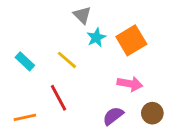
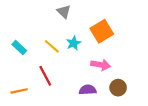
cyan star: (96, 38) -> (74, 43), moved
purple semicircle: (113, 116) -> (88, 90), turned 35

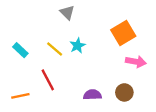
orange square: (102, 31) -> (123, 33), moved
pink arrow: (101, 65) -> (136, 62), moved

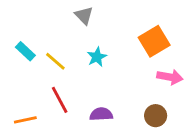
yellow line: (55, 49) -> (55, 61), moved
cyan rectangle: (20, 50) -> (25, 51), moved
purple semicircle: (92, 95) -> (101, 114), moved

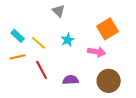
pink arrow: (170, 77) -> (97, 52), moved
brown circle: (156, 116) -> (109, 81), size x1.5
orange line: (25, 120) -> (18, 57), moved

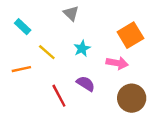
cyan rectangle: (18, 36) -> (23, 27), moved
red line: (42, 70) -> (59, 96), moved
purple semicircle: (71, 80) -> (86, 84), moved, turned 35

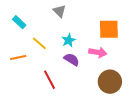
orange square: (130, 35) -> (109, 29), turned 30
purple semicircle: (86, 84) -> (72, 59), moved

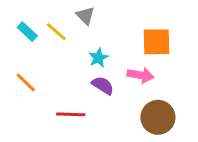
yellow line: (39, 43) -> (56, 32), moved
orange line: (18, 57) -> (26, 82), turned 56
red line: (49, 80) -> (71, 114), turned -60

